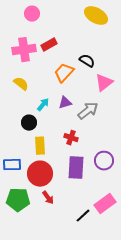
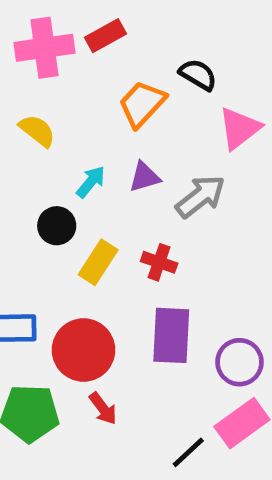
yellow rectangle: (40, 146) -> (98, 262), moved, turned 36
purple circle: (104, 161) -> (239, 362), moved

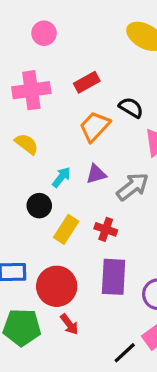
red rectangle: (105, 36) -> (87, 82), moved

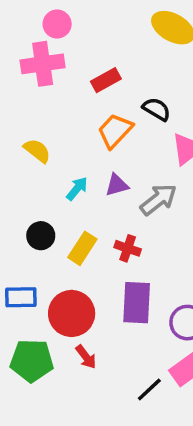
pink cross: (31, 90) -> (43, 64), moved
black circle: (39, 206) -> (41, 236), moved

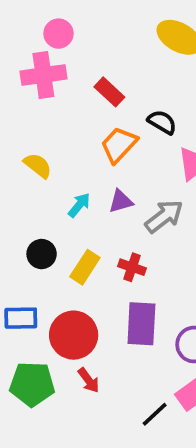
red rectangle: (106, 80) -> (109, 92), turned 72

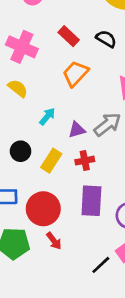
pink cross: (43, 75) -> (22, 47), moved, turned 32
black semicircle: (162, 122) -> (106, 39), moved
purple triangle: (121, 201) -> (77, 130), moved
red cross: (132, 267) -> (85, 161), turned -30

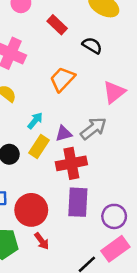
red rectangle: (69, 36) -> (57, 25), moved
yellow rectangle: (51, 161) -> (39, 146), moved
red cross: (85, 161) -> (71, 163), size x1.6

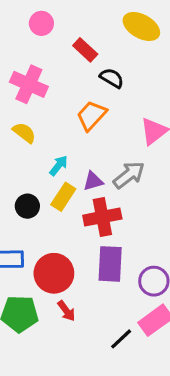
black semicircle: (92, 45) -> (112, 78), moved

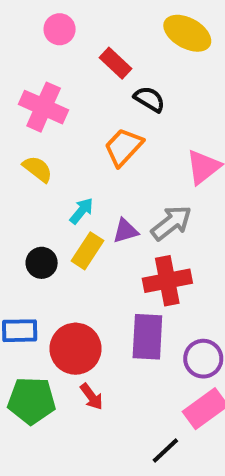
red cross: (102, 217) -> (167, 281), moved
black line: (121, 339) -> (165, 450), moved

